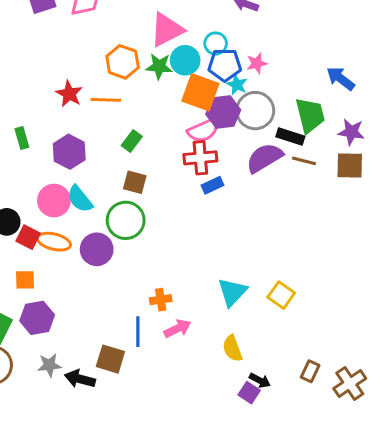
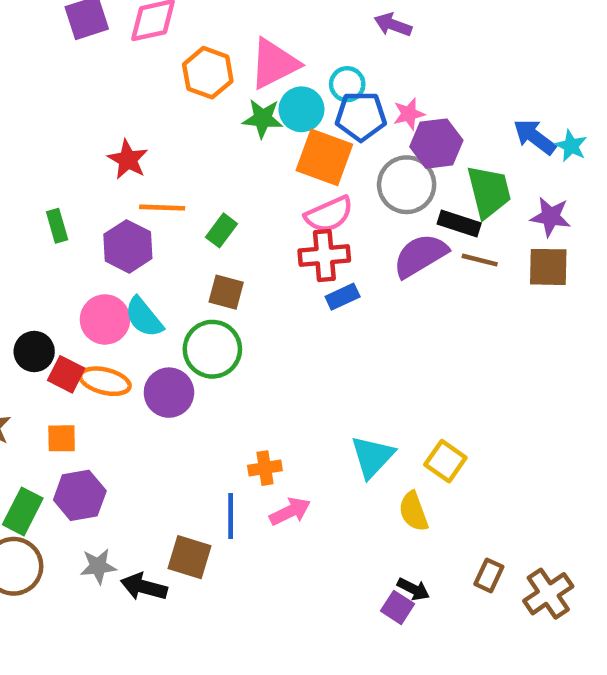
orange hexagon: (123, 62) -> (208, 73), moved
cyan star: (237, 85) -> (571, 146), moved
orange line: (106, 100) -> (162, 208), moved
purple hexagon: (223, 112) -> (436, 144), moved
yellow semicircle: (232, 348) -> (413, 511), moved

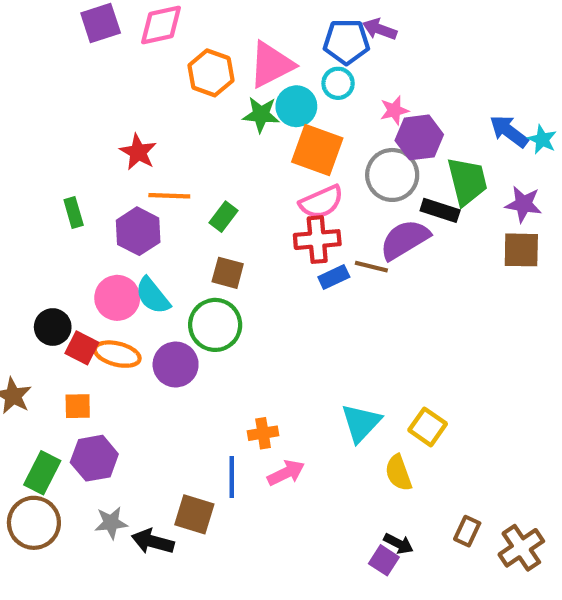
blue pentagon: (361, 116) -> (346, 42), moved
brown line: (480, 260) -> (371, 267), moved

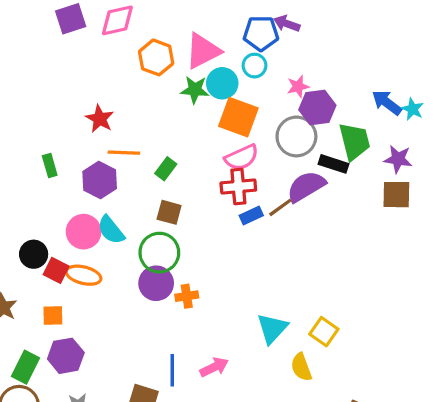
brown line: (371, 267) -> (280, 207), turned -50
purple circle: (176, 365) -> (156, 283), moved
orange cross: (263, 433) -> (187, 296), moved

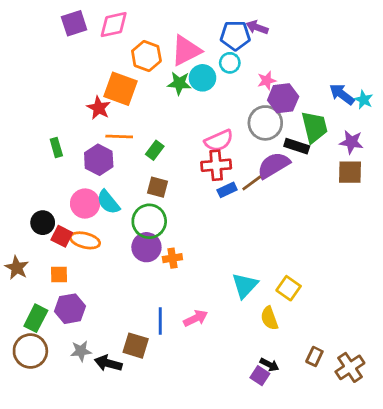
orange square: (238, 117) -> (121, 89), moved

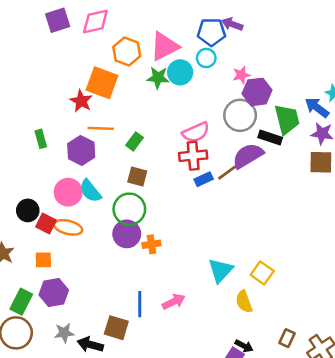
blue arrow: (342, 94) -> (317, 108), moved

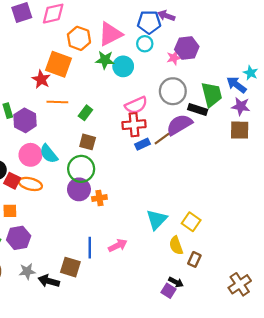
cyan circle: (180, 72) -> (123, 66), moved
purple hexagon: (257, 92) -> (187, 48), moved
purple hexagon: (81, 151) -> (25, 120), moved
brown rectangle: (287, 338) -> (194, 259), moved

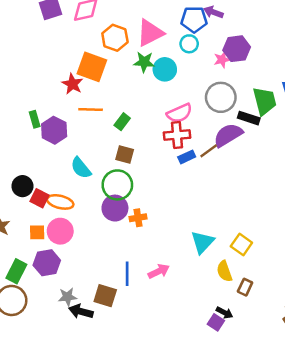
pink circle: (30, 155) -> (60, 231), moved
gray star: (27, 271) -> (67, 297), moved

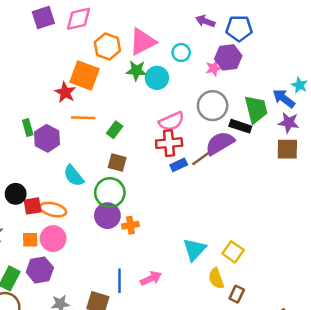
blue pentagon: (194, 19) -> (239, 28), moved
red square: (40, 198) -> (33, 206), turned -36

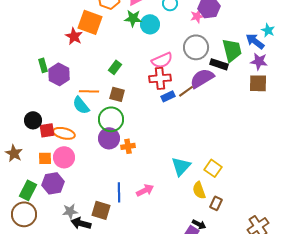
orange line: (83, 118) -> (89, 91), moved

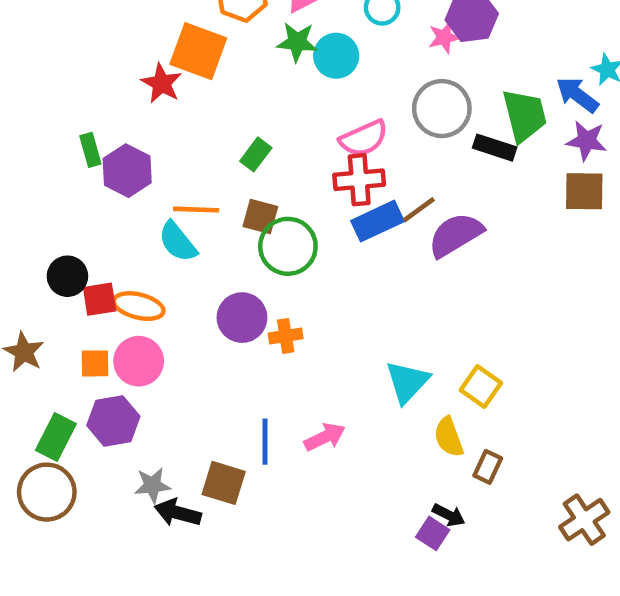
purple semicircle: (202, 78) -> (456, 235), moved
blue rectangle: (168, 96) -> (378, 221), size x1.5
green circle: (111, 119) -> (288, 246), moved

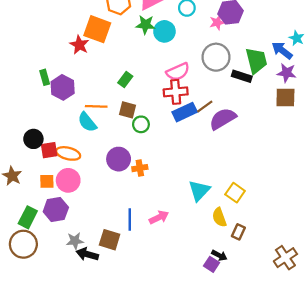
green circle: (288, 246) -> (141, 124), size x0.6

